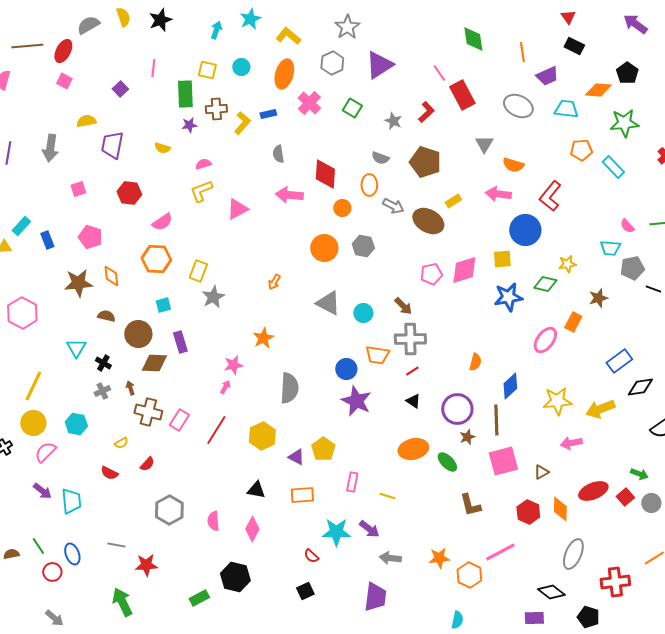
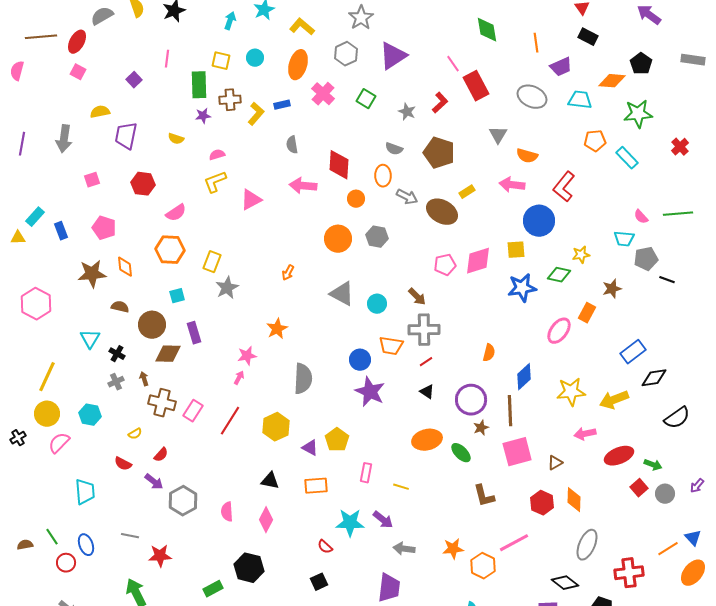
purple arrow: (42, 491) -> (154, 482), moved
red ellipse: (593, 491) -> (619, 456), moved

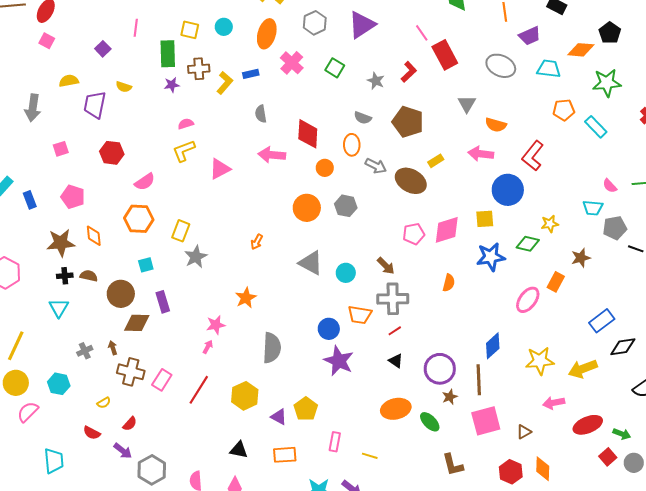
yellow semicircle: (176, 139) -> (124, 87), moved
orange semicircle: (489, 353) -> (449, 283), moved
black cross: (117, 354) -> (65, 276), moved, turned -35

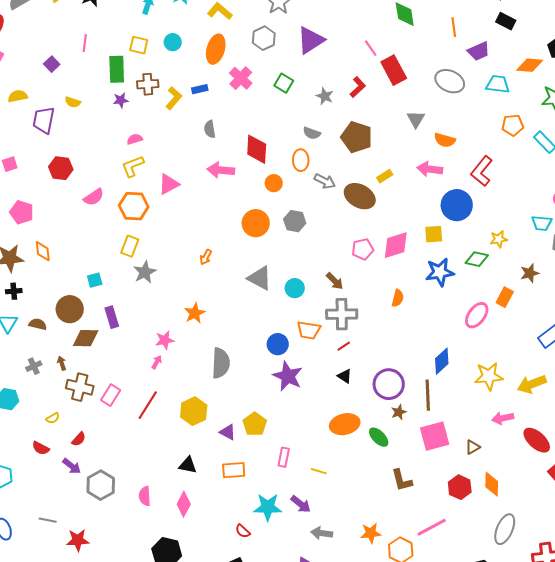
orange hexagon: (139, 219) -> (134, 206), moved
brown semicircle: (89, 276) -> (38, 324), moved
red ellipse: (588, 425) -> (537, 440), turned 64

